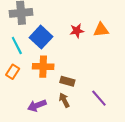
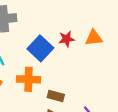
blue square: (41, 37) -> (40, 48), moved

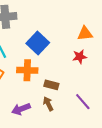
red star: (67, 39) -> (80, 57), moved

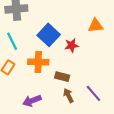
red star: (80, 57) -> (72, 45), moved
brown arrow: (48, 104) -> (68, 95), moved

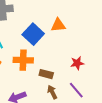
orange triangle: (96, 26) -> (58, 25), moved
red star: (72, 45) -> (77, 63), moved

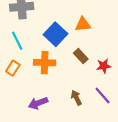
brown rectangle: (46, 74) -> (81, 56), moved, turned 32

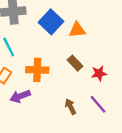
blue square: (56, 34) -> (51, 22), moved
purple arrow: (38, 103) -> (20, 96), moved

